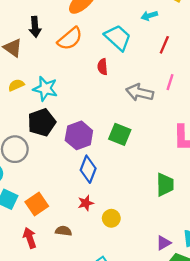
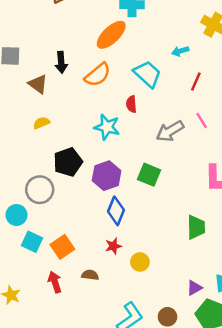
pink line: (170, 82) -> (202, 120), turned -49
cyan star: (45, 89) -> (107, 127), moved
gray arrow: (140, 93) -> (170, 131), turned -44

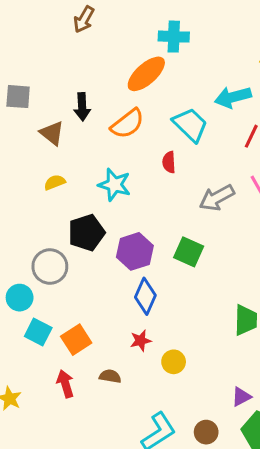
cyan arrow: (180, 51) -> (233, 97), size x1.6
cyan star: (107, 127) -> (114, 185), moved

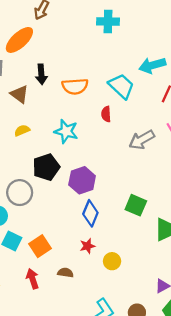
orange ellipse: (146, 74) -> (19, 40), moved
orange semicircle: (127, 124) -> (75, 86), turned 35
green square: (189, 252) -> (136, 205), moved

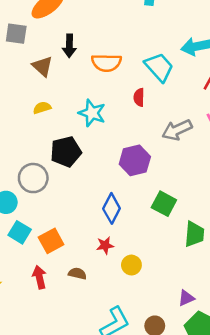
purple hexagon: (82, 180) -> (135, 160), moved

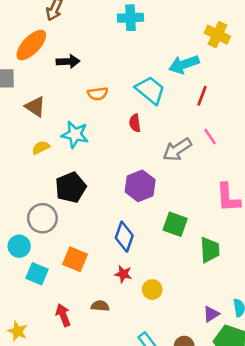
black arrow: (69, 46) -> (68, 61), moved, turned -85
orange semicircle: (106, 63) -> (98, 94), size x0.7
cyan star: (92, 113) -> (75, 135), moved
orange square: (51, 241) -> (75, 259), moved, turned -30
red star: (105, 245) -> (123, 274), turned 30

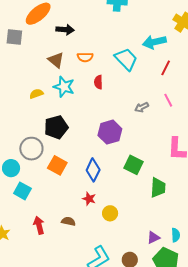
brown triangle: (35, 107) -> (56, 60), moved
red semicircle: (135, 123) -> (98, 82), moved
gray arrow: (177, 150) -> (142, 107), size x0.6
orange square: (75, 259) -> (57, 165), moved

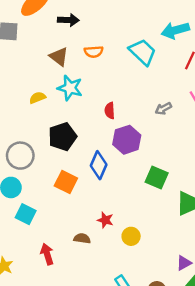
red semicircle: (98, 82) -> (110, 111), moved
gray circle: (31, 149) -> (20, 156), moved
blue diamond: (93, 170) -> (99, 165), moved
brown semicircle: (68, 221) -> (82, 238), moved

